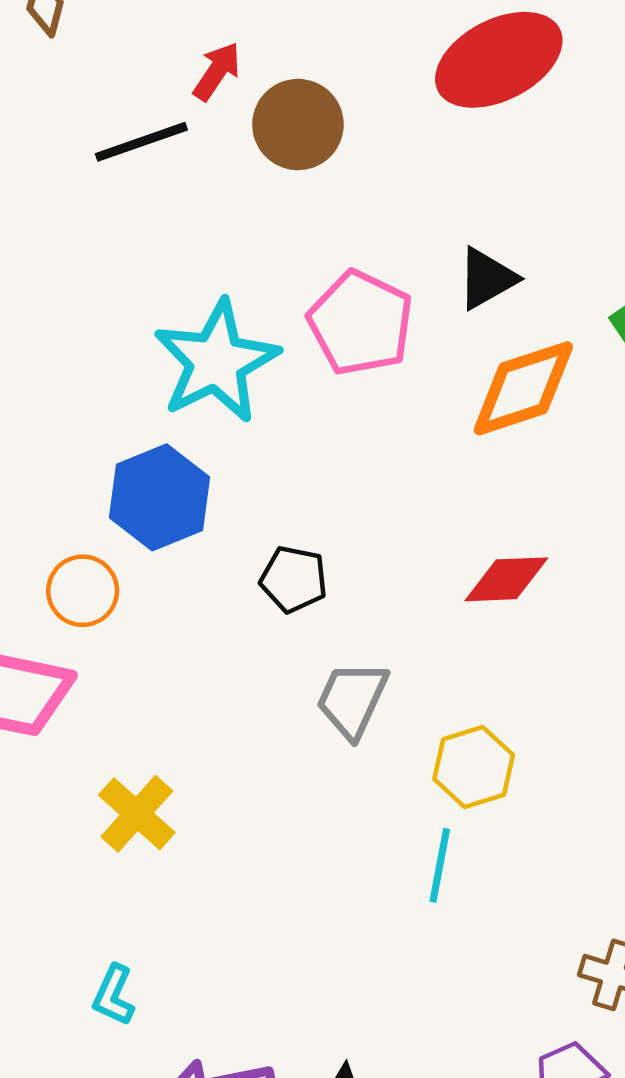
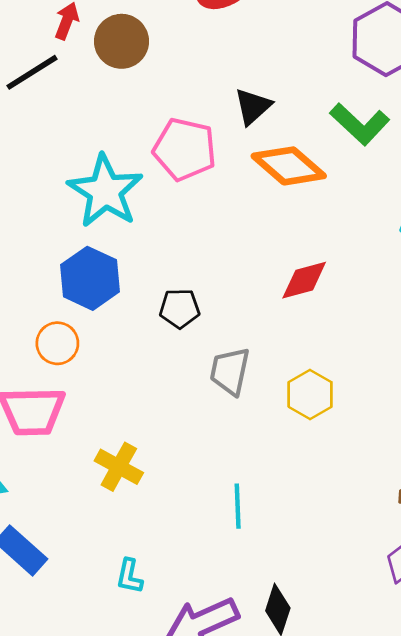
orange diamond: (523, 388) -> (289, 166), turned 72
cyan line: (440, 865) -> (238, 506), moved

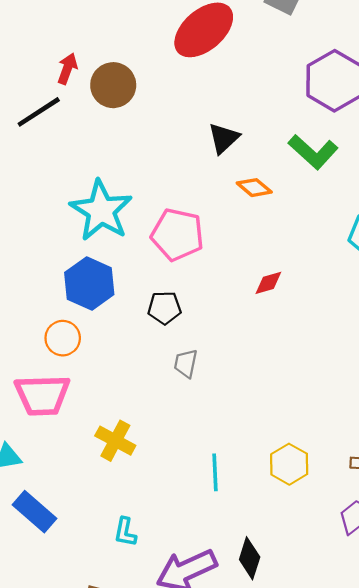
pink pentagon: (185, 149) -> (177, 235), moved
orange diamond: (289, 166) -> (254, 188), size x0.6
red diamond: (304, 280) -> (268, 283), size x0.7
gray trapezoid: (230, 371) -> (186, 363), moved, size x0.7
yellow hexagon: (310, 394) -> (289, 464), moved

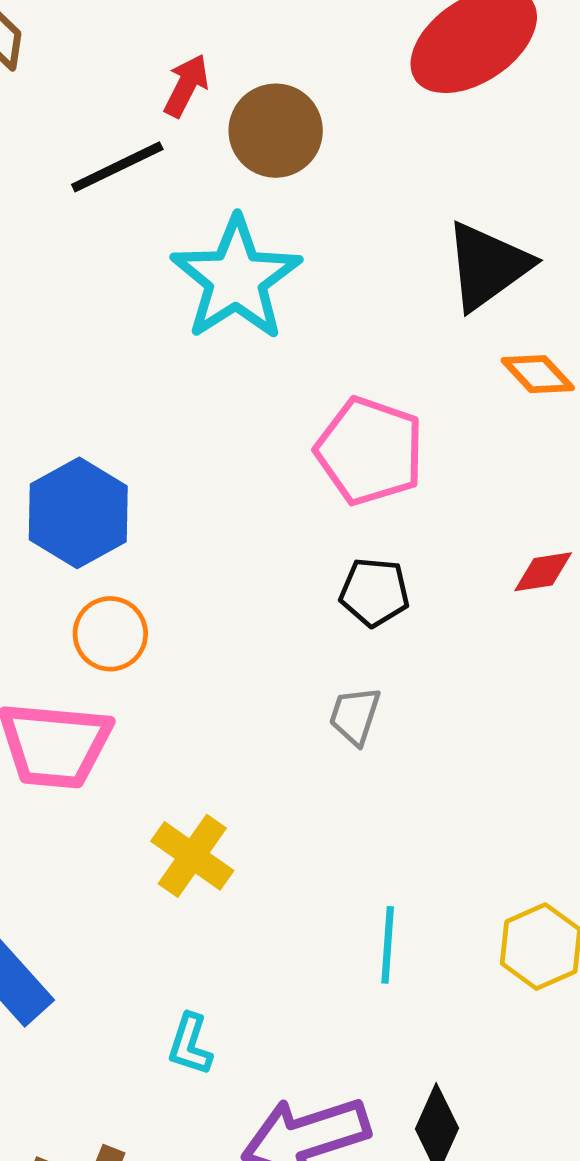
black triangle: (224, 138) -> (488, 266), size x1.4
cyan star: (101, 211) -> (236, 279), moved
blue hexagon: (89, 284) -> (78, 513), moved
black pentagon: (164, 308) -> (374, 592), moved

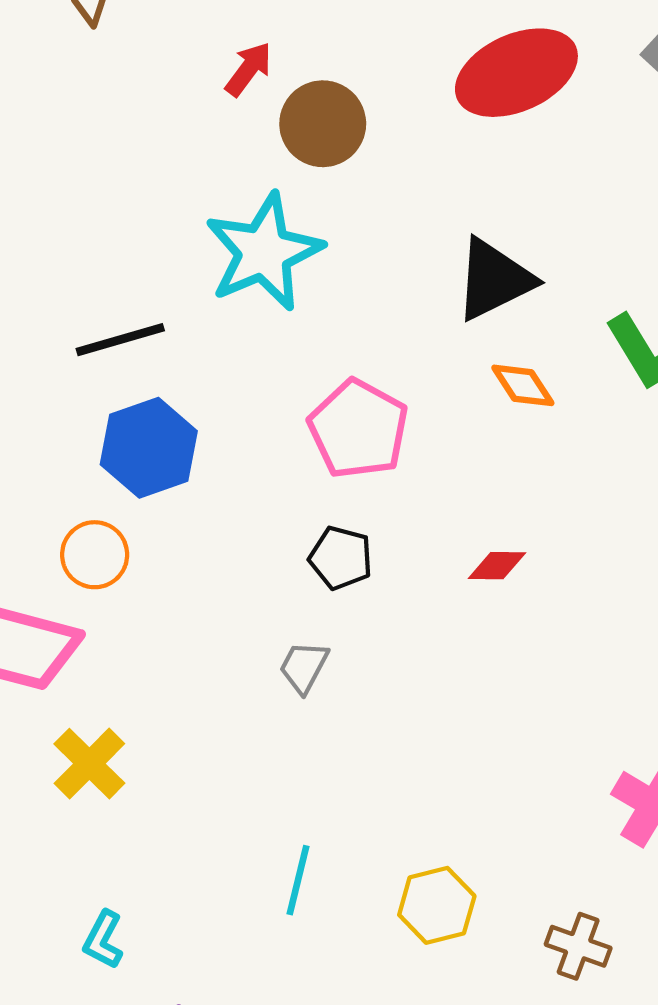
black line: (117, 167) -> (120, 340), moved
blue hexagon: (78, 513) -> (149, 448), moved
yellow cross: (192, 856) -> (89, 764), moved

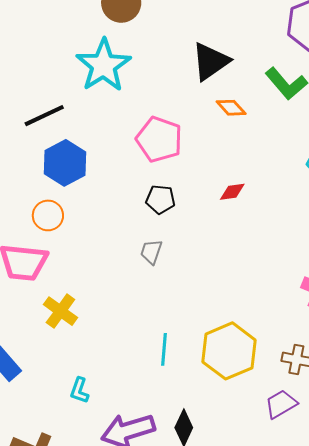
yellow hexagon: (437, 905) -> (229, 351), size x1.6

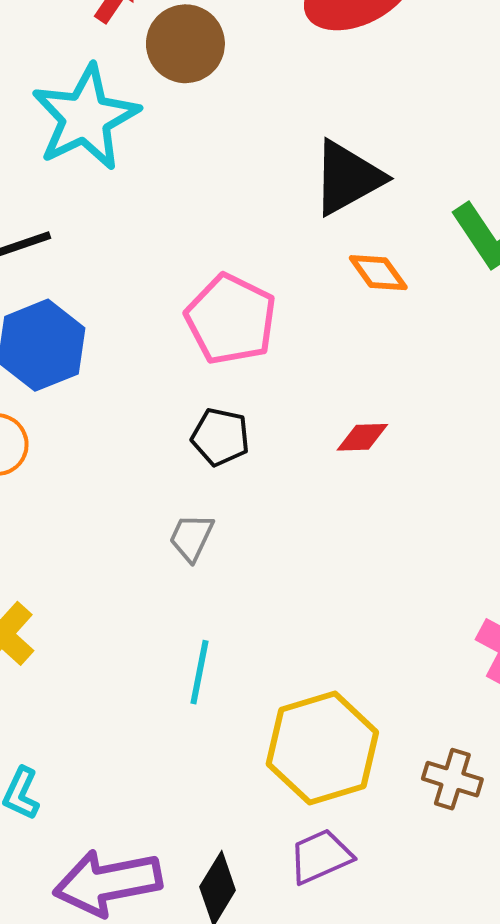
cyan star: (103, 65) -> (85, 117), moved
cyan line: (164, 349) -> (200, 672), moved
purple trapezoid: (281, 404) -> (321, 856), moved

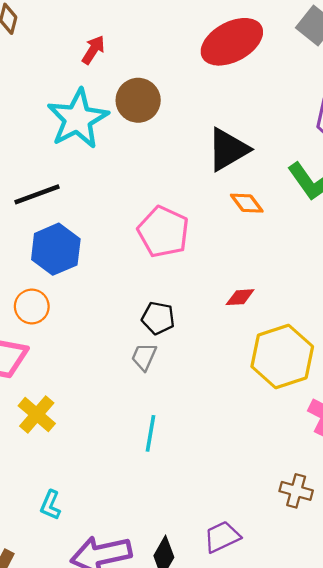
brown circle: (185, 44) -> (138, 100), moved
black pentagon: (220, 437) -> (158, 318), moved
yellow hexagon: (322, 748) -> (282, 356), moved

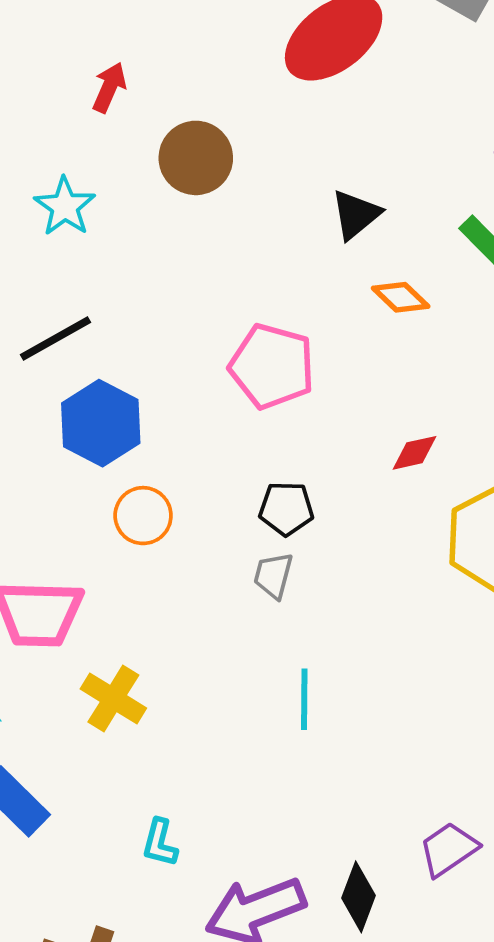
cyan star: (78, 119) -> (65, 207), moved, size x0.6
black triangle: (228, 149) -> (356, 215), size x0.7
orange circle: (32, 306) -> (143, 516), moved

